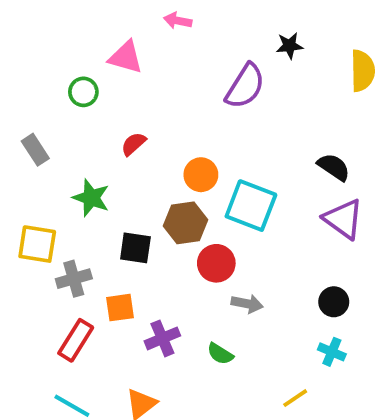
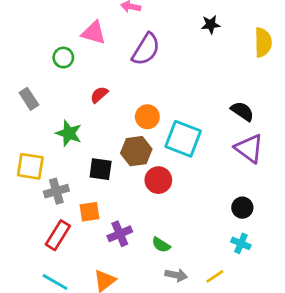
purple semicircle: (245, 86) -> (146, 49), moved
gray arrow: (247, 304) -> (176, 275), moved

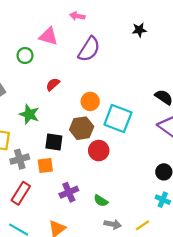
orange square: (89, 212) -> (45, 166), moved

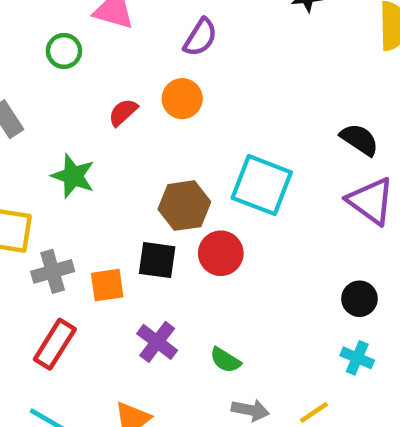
purple semicircle: (89, 49) -> (200, 37), size x0.7
orange circle: (90, 101) -> (182, 99), moved
black square: (54, 142) -> (157, 260), moved
purple cross: (69, 192) -> (157, 342), turned -30

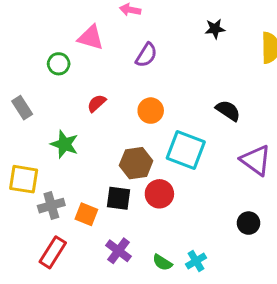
orange circle: (182, 99) -> (151, 111), moved
black semicircle: (359, 140) -> (228, 111), moved
orange square: (107, 285) -> (86, 214), turned 30
cyan cross: (357, 358) -> (196, 261), moved, turned 36

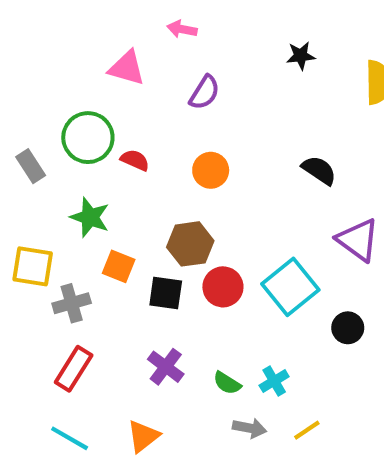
green circle: (59, 64) -> (88, 138), moved, size x1.6
red semicircle: (97, 103) -> (135, 160), turned 66
cyan square: (186, 150) -> (290, 287), moved, turned 30
orange square: (86, 214) -> (119, 266), moved

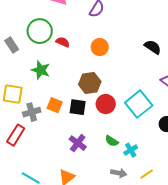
orange square: (119, 266) -> (55, 105), moved
red rectangle: (74, 369) -> (16, 135), moved
green semicircle: (227, 383) -> (112, 141), moved

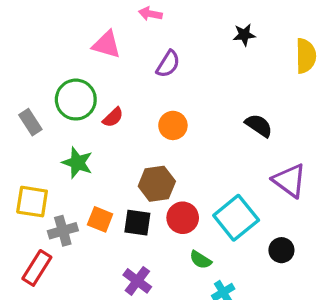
red semicircle: (63, 42) -> (113, 117), turned 112
green semicircle: (112, 141) -> (200, 260), moved

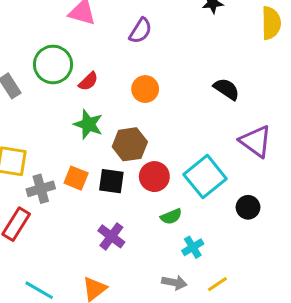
green star: (77, 163) -> (88, 124), moved
green semicircle: (200, 260) -> (171, 216), turned -55

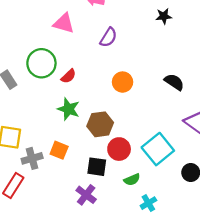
orange circle: (145, 89) -> (123, 82), moved
black square: (111, 181) -> (97, 167), moved

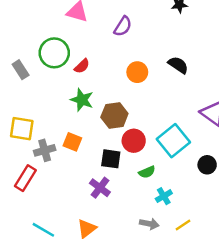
black semicircle: (174, 82) -> (178, 65), moved

